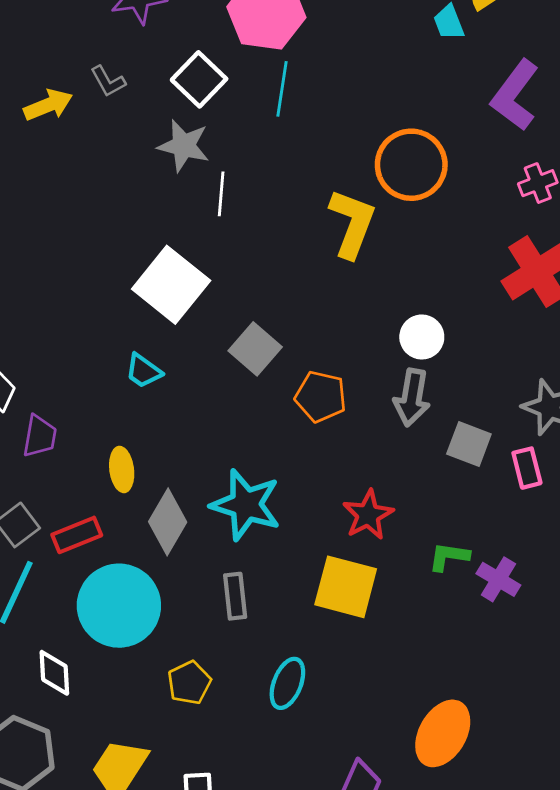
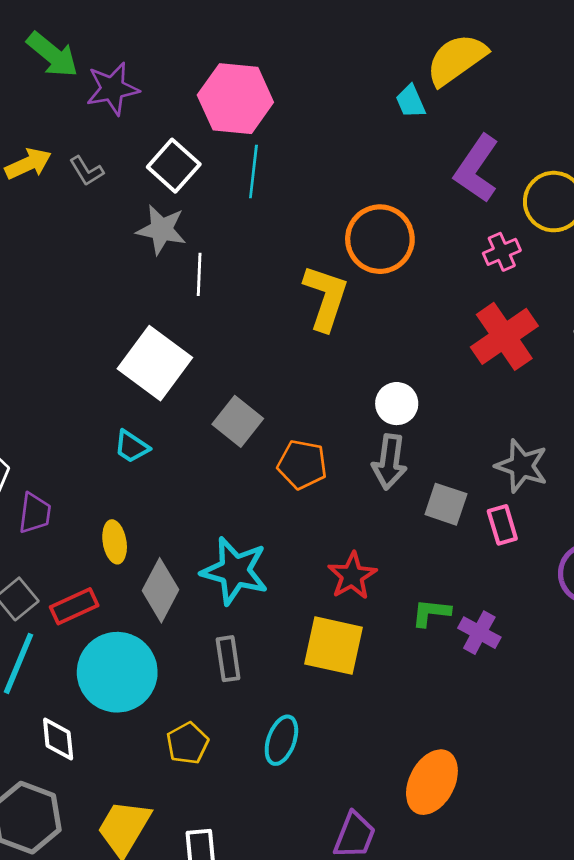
yellow arrow: (48, 105) -> (28, 164), moved

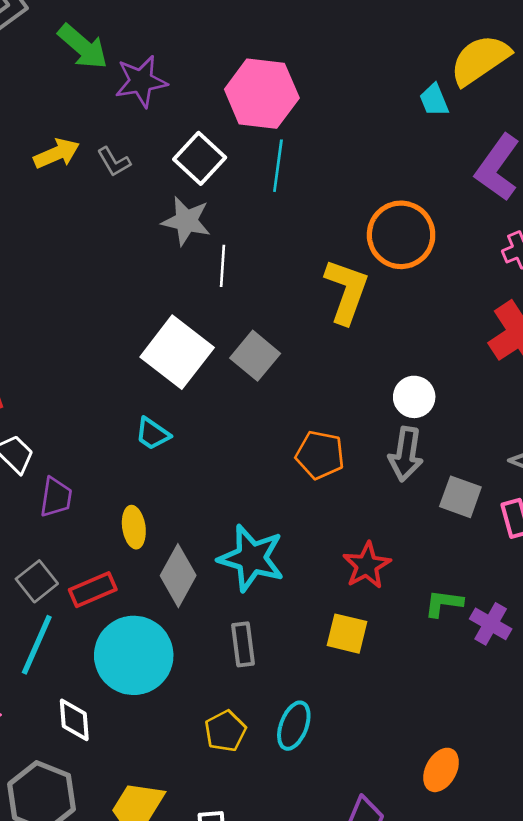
gray square: (238, 421) -> (255, 356), moved
yellow square: (333, 646) -> (347, 634), size x0.7
yellow pentagon: (187, 743) -> (225, 731), moved
orange ellipse: (432, 782) -> (441, 770), size x0.7

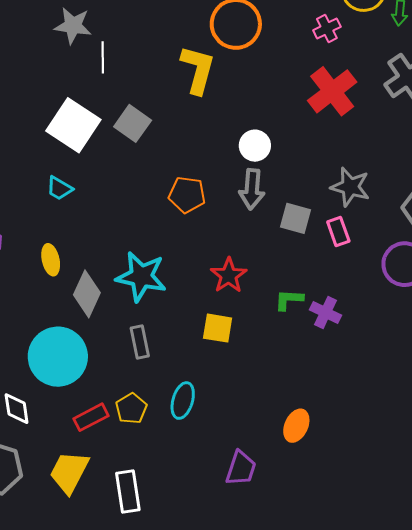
red rectangle: (93, 590) -> (91, 417), moved

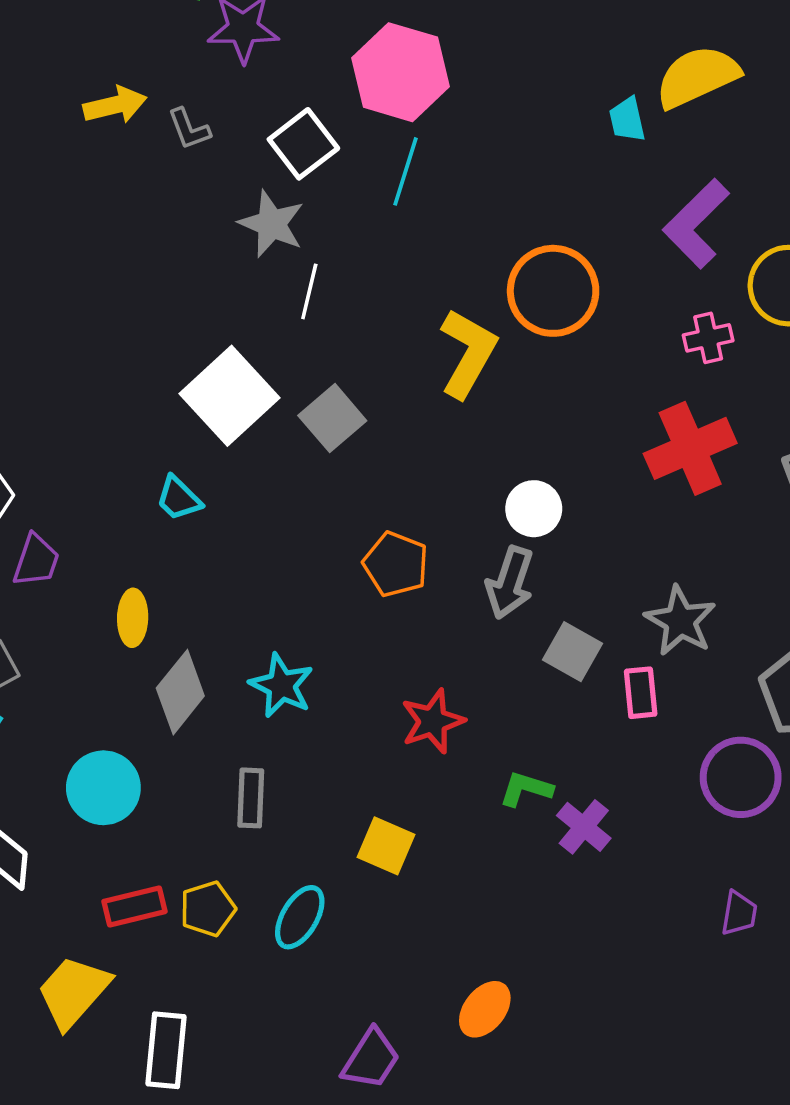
cyan star: (141, 276) -> (281, 686), size x0.7
yellow square: (218, 328) -> (386, 846), moved
cyan circle: (58, 357) -> (103, 788), size x0.7

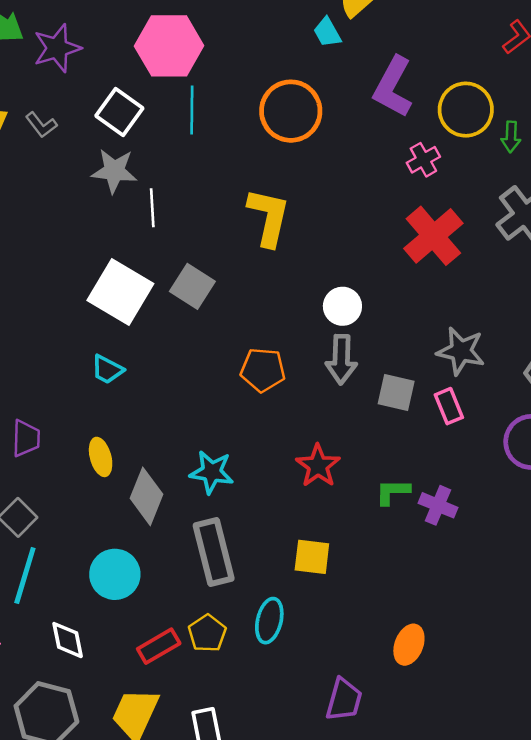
orange circle: (553, 291) -> (291, 111), moved
gray rectangle: (251, 798) -> (214, 552), size x1.6

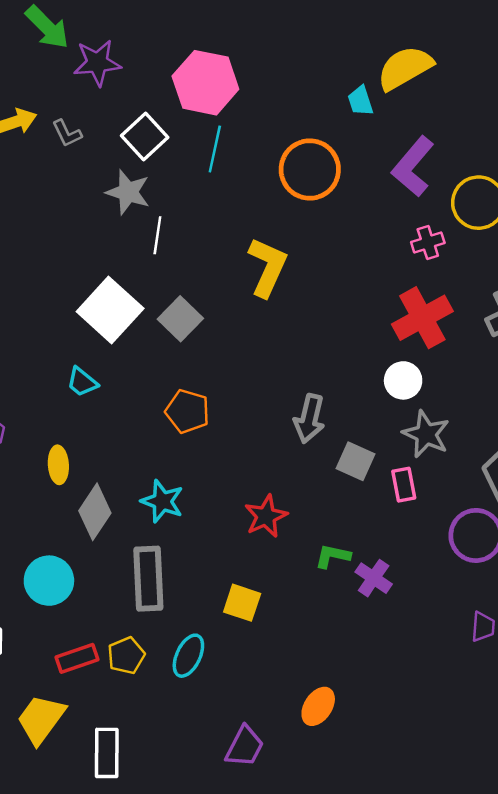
white circle: (342, 306) -> (403, 380), moved
orange pentagon: (263, 370) -> (187, 411), moved

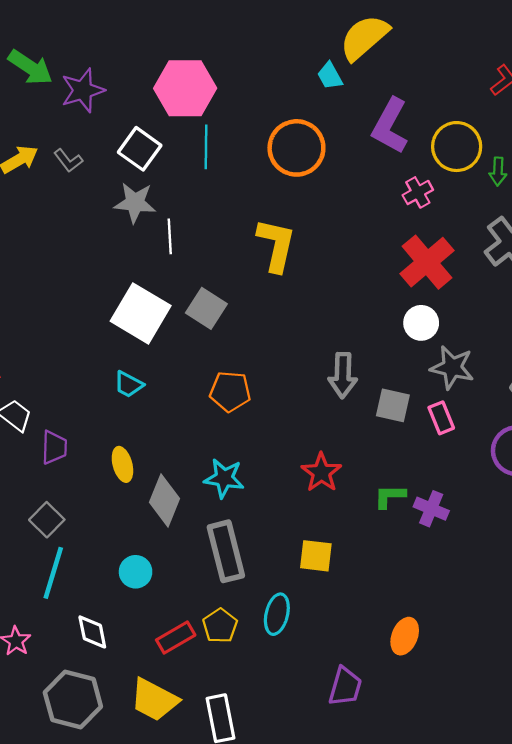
cyan circle: (49, 581) -> (136, 572), size x0.7
yellow trapezoid: (41, 719) -> (154, 700), turned -87

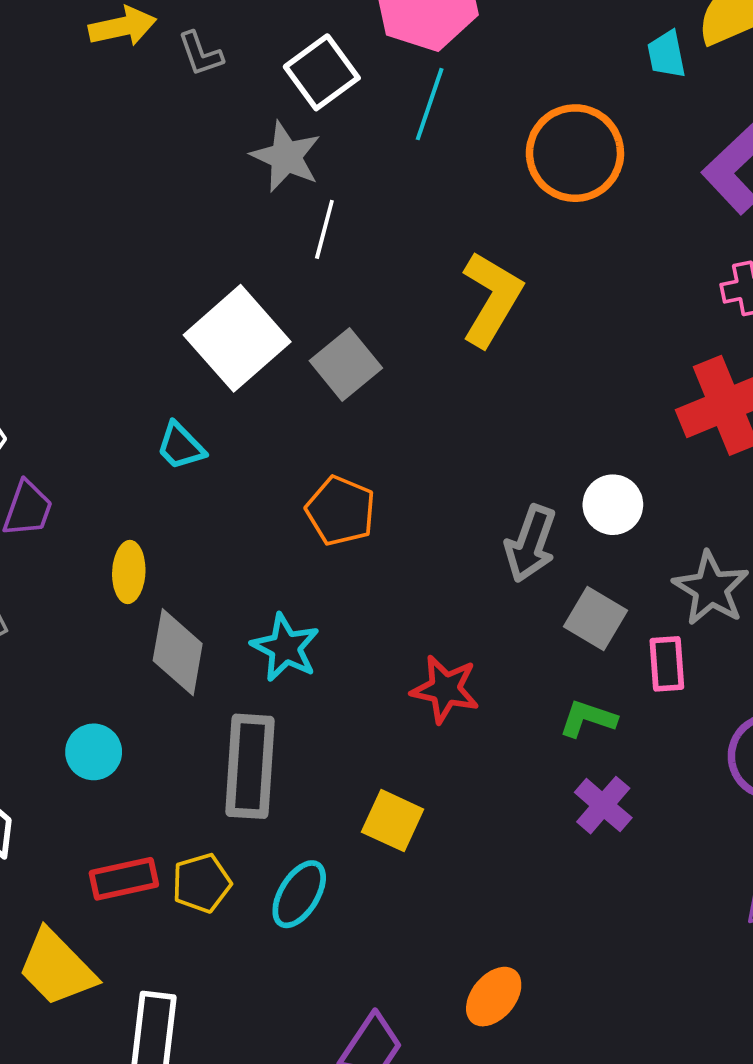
white circle: (421, 323) -> (613, 505), moved
red star: (321, 472) -> (445, 689), turned 30
green L-shape: (390, 496) -> (588, 719), moved
gray diamond: (164, 500) -> (178, 652), turned -30

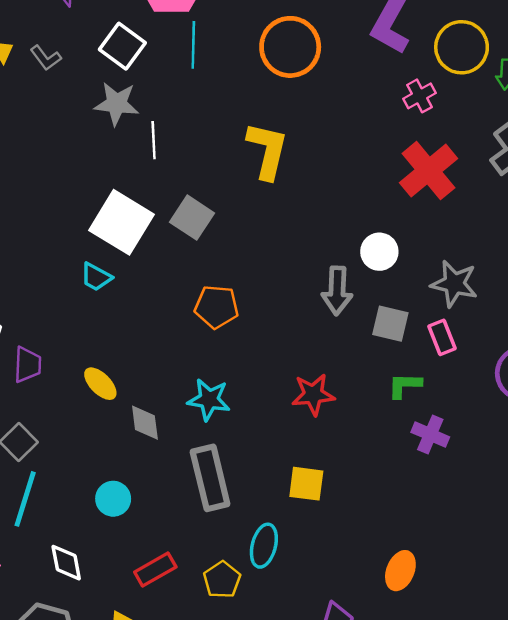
cyan trapezoid: (181, 446) -> (96, 277), moved
yellow ellipse: (129, 572) -> (100, 384), turned -30
gray diamond: (178, 652) -> (145, 423), size x0.7
yellow pentagon: (202, 883) -> (222, 580), moved

